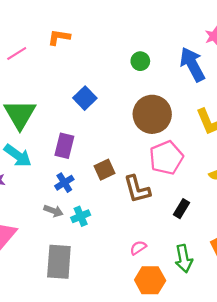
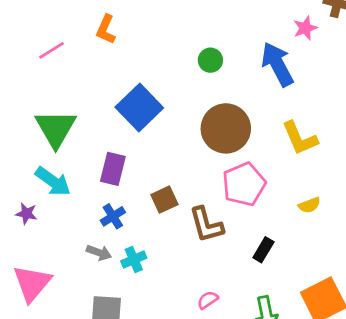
orange L-shape: (59, 37) -> (106, 29), turned -75
blue square: (85, 98) -> (139, 108), size x1.5

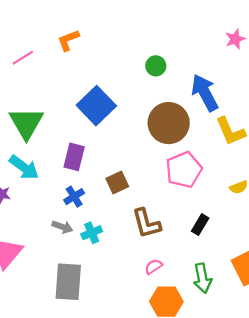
orange L-shape: (106, 29) -> (68, 40), turned 45
blue arrow: (277, 64) -> (205, 93), moved
brown L-shape: (206, 225) -> (146, 223), moved

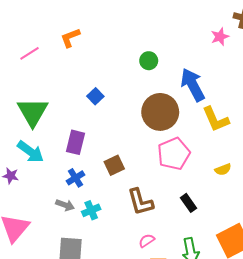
blue square: (96, 106) -> (95, 96), size x0.5
black rectangle: (200, 225) -> (188, 203), turned -66

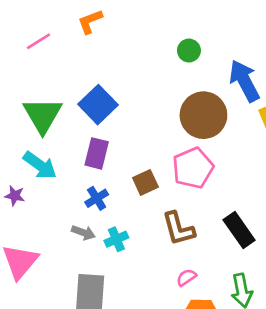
blue square: (95, 96) -> (98, 105), moved, size x1.8
pink pentagon: (174, 154) -> (193, 168), moved
black rectangle: (188, 203) -> (239, 230), size x1.5

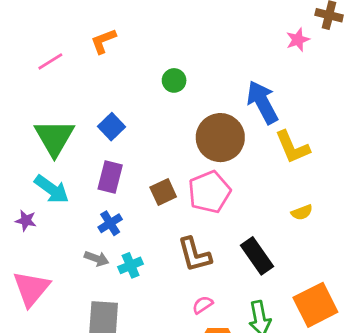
green circle: (189, 51) -> (174, 80), moved
blue square: (98, 105) -> (111, 127), size x0.7
brown square: (145, 182) -> (163, 192), moved

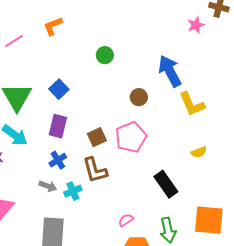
brown circle: (220, 138) -> (139, 97), size x0.5
brown L-shape: (194, 254) -> (95, 170), moved
orange square: (315, 305) -> (209, 220), turned 32

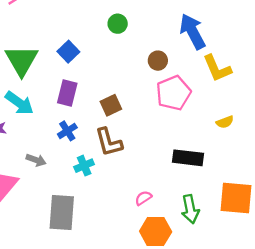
green circle: (105, 55) -> (118, 24), moved
pink pentagon: (131, 137) -> (173, 93), moved
black rectangle: (166, 184) -> (188, 158), turned -48
gray arrow: (48, 186) -> (36, 160), moved

